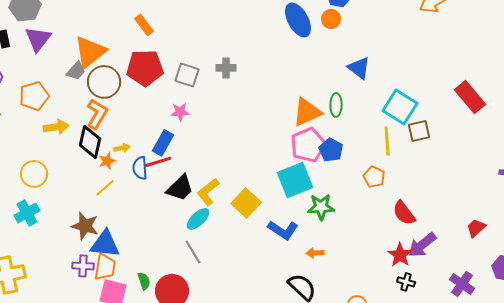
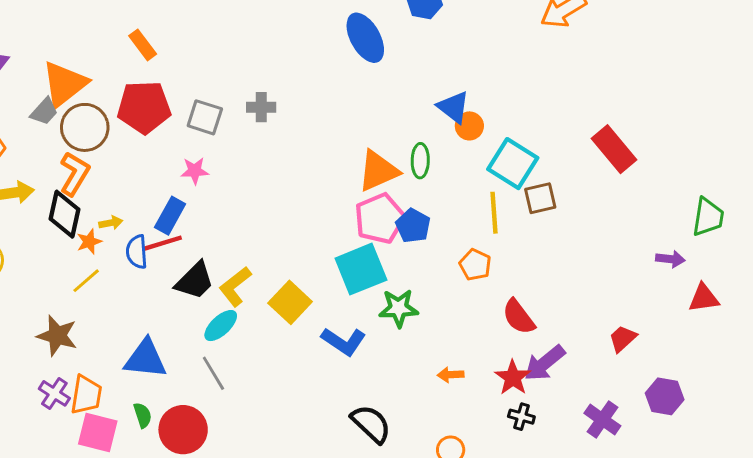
orange circle: (331, 19) -> (469, 126), moved
blue triangle: (105, 244) -> (145, 359), moved
orange arrow: (315, 253) -> (451, 375), moved
purple cross: (83, 266) -> (54, 393), turned 30

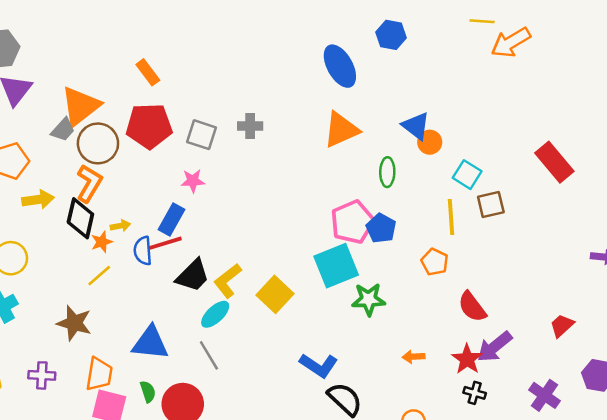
cyan square: (513, 164) -> (467, 175), size x0.7
orange triangle: (378, 171) -> (341, 130), moved
blue L-shape: (344, 341) -> (319, 365), moved
purple cross: (54, 393) -> (42, 375), moved, turned -30

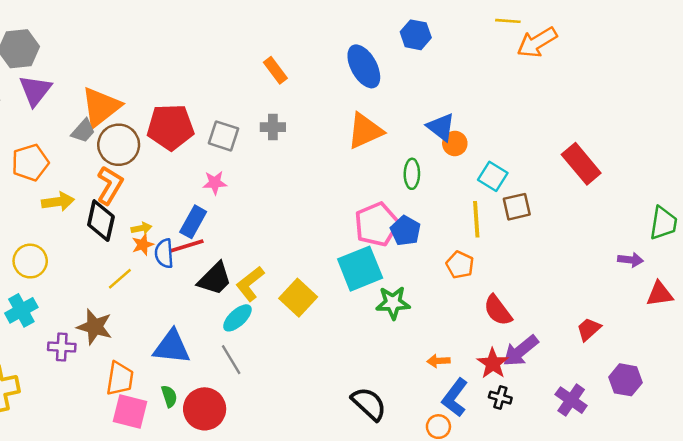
orange rectangle: (148, 72) -> (275, 70), moved
orange star: (102, 242) -> (143, 245), moved
blue L-shape: (319, 365) -> (455, 398), moved, turned 93
purple cross: (42, 375) -> (62, 347), moved

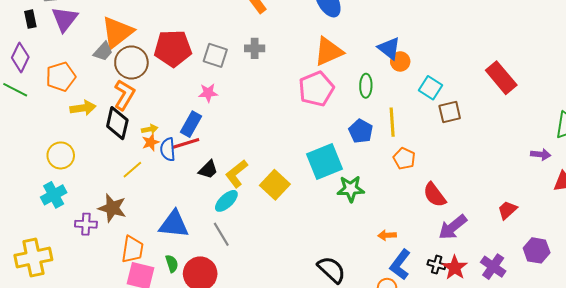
yellow line: (476, 219) -> (392, 122), moved
pink pentagon: (376, 224) -> (316, 89), moved
black trapezoid: (215, 279) -> (208, 170), size x0.7
red star: (493, 363) -> (455, 268), moved

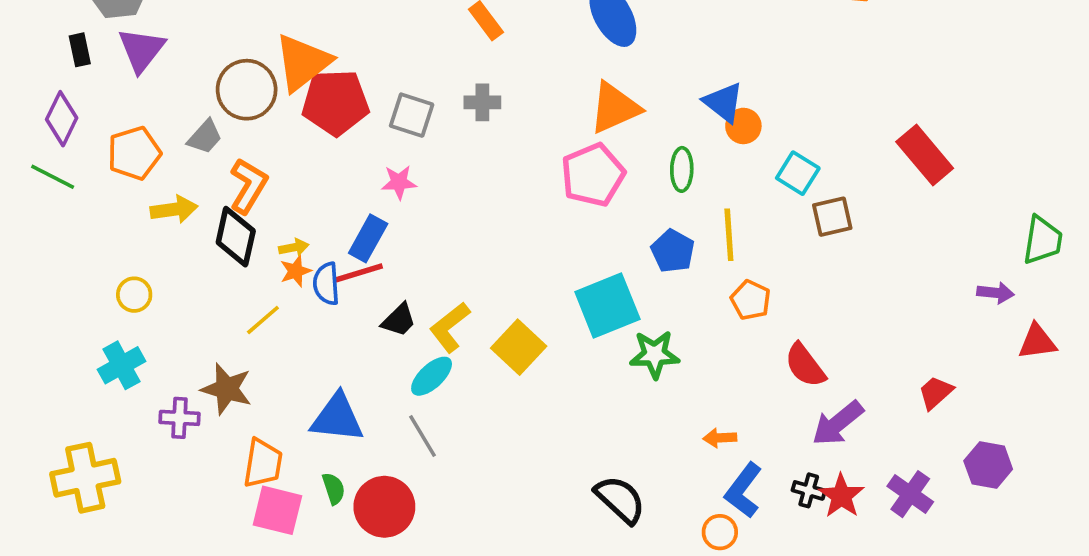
orange triangle: (117, 32) -> (303, 63), moved
gray trapezoid: (103, 51) -> (205, 137), moved
brown circle: (131, 62) -> (247, 90), moved
yellow circle: (61, 155) -> (134, 295), size x0.7

